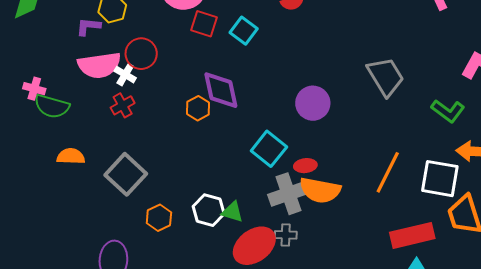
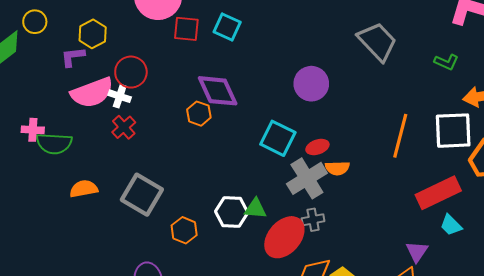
green L-shape: (448, 111) -> (446, 62), size x0.7
orange semicircle: (320, 190) -> (337, 168), size x0.6

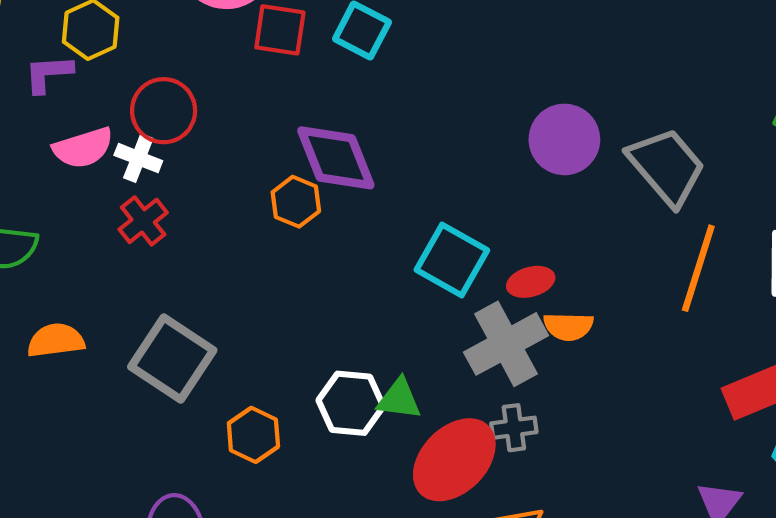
gray trapezoid: (377, 42) -> (667, 167), moved
purple circle: (311, 84) -> (564, 139), moved
pink semicircle: (92, 93) -> (83, 148), size x0.7

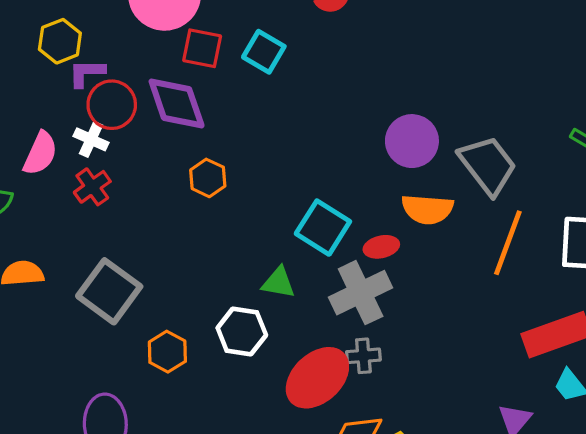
purple L-shape: (48, 74) -> (87, 73), moved
pink semicircle: (83, 148) -> (40, 153), moved, turned -51
purple diamond: (336, 158) -> (177, 103), moved
orange semicircle: (568, 326) -> (427, 209), moved, size x1.4
green triangle: (399, 399) -> (278, 283), moved

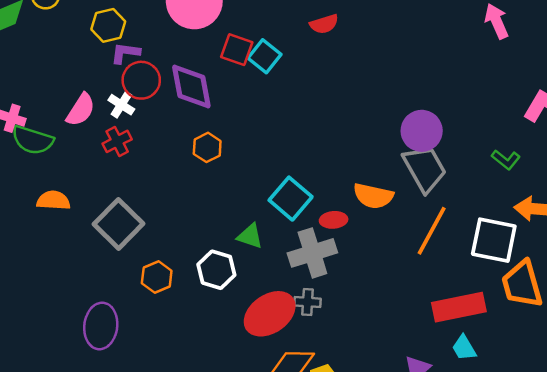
red square: (202, 48) -> (237, 50), moved
purple circle: (412, 141) -> (422, 131), moved

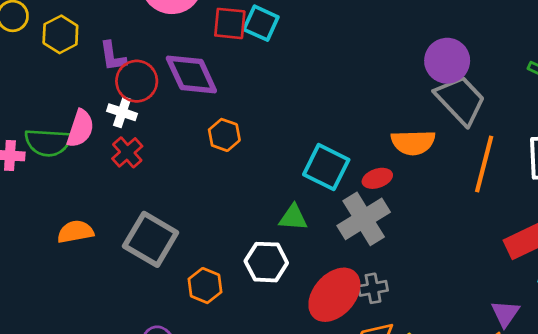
yellow hexagon: (108, 25) -> (60, 34), moved
purple L-shape: (125, 53) -> (113, 56), turned -92
green semicircle: (33, 140) -> (48, 142), moved
gray cross: (308, 302) -> (373, 288), moved

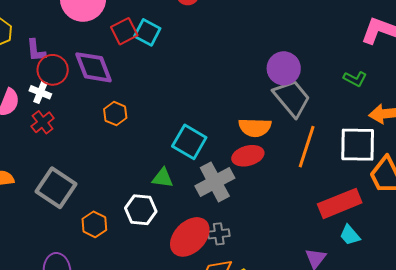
red square: (230, 23) -> (124, 31), turned -36
red ellipse: (377, 178) -> (248, 156), moved, size x1.4

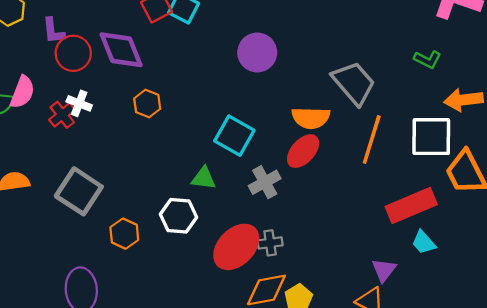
purple circle: (284, 68) -> (257, 52), moved
white cross: (40, 92) -> (79, 103), moved
red ellipse: (248, 156) -> (303, 151), turned -32
gray cross: (215, 182) -> (265, 182), size x0.7

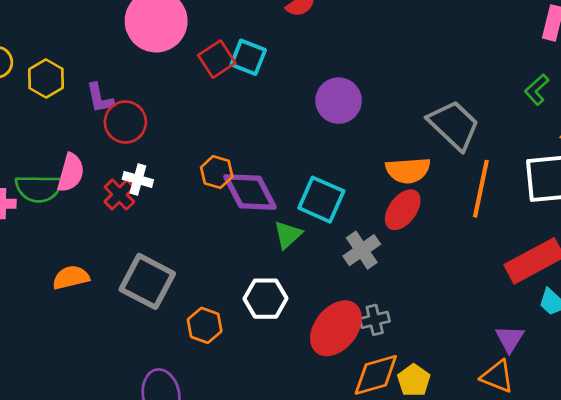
purple diamond: (121, 50) -> (250, 192), moved
green L-shape: (427, 59) -> (537, 90), turned 116
green triangle: (204, 178) -> (288, 235), moved, turned -44

